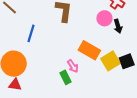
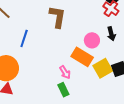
pink circle: (104, 18) -> (92, 40), moved
green rectangle: (66, 77) -> (63, 90), moved

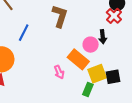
black arrow: (111, 34) -> (103, 37), moved
green rectangle: (63, 90) -> (88, 89), moved, turned 40

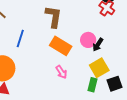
black arrow: (103, 37) -> (98, 45), moved, turned 48
orange rectangle: (78, 59) -> (61, 46), moved
black square: (113, 77) -> (115, 84), moved

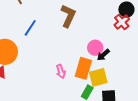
orange rectangle: (61, 46) -> (83, 68), moved, turned 60

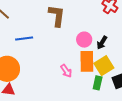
blue line: (30, 28) -> (24, 39), turned 66
pink circle: (95, 48) -> (84, 40), moved

